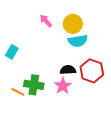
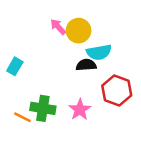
yellow circle: (73, 24) -> (79, 31), moved
black semicircle: (68, 70) -> (86, 65), moved

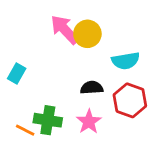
pink arrow: (58, 27) -> (65, 30), size x1.6
cyan semicircle: (99, 52) -> (126, 61), moved
black semicircle: (86, 65) -> (92, 88), moved

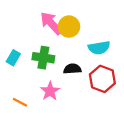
green cross: (48, 120) -> (43, 58), moved
pink star: (89, 122) -> (50, 91), moved

